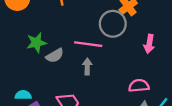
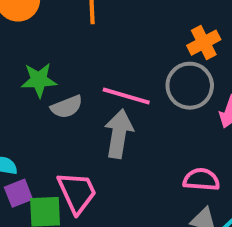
gray circle: (113, 24) -> (190, 86), moved
gray arrow: (87, 66) -> (119, 134), size x1.6

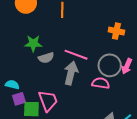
orange cross: (204, 43) -> (116, 31), turned 35
gray circle: (190, 86) -> (110, 65), moved
pink semicircle: (201, 180) -> (101, 83), moved

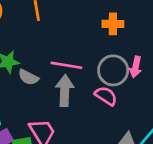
gray semicircle: (46, 58) -> (28, 77), turned 56
pink semicircle: (101, 83) -> (106, 96), turned 36

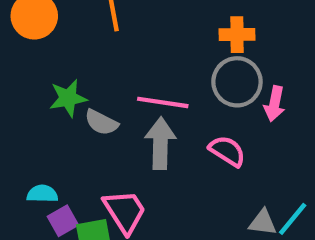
gray circle: (113, 70) -> (237, 82), moved

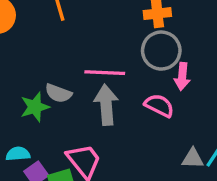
green star: (68, 98) -> (35, 107), moved
pink arrow: (274, 104) -> (182, 76), moved

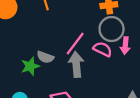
pink line: (105, 73) -> (75, 44), turned -55
pink semicircle: (159, 105) -> (103, 49), moved

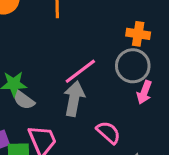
pink semicircle: (103, 49) -> (108, 132), moved
gray semicircle: (45, 57) -> (24, 100), moved

